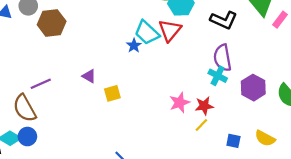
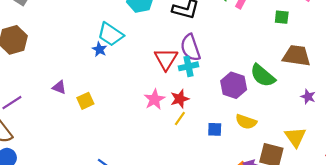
red triangle: (170, 30) -> (166, 59), moved
cyan cross: (218, 76) -> (188, 66), turned -30
purple hexagon: (253, 88) -> (234, 85), moved

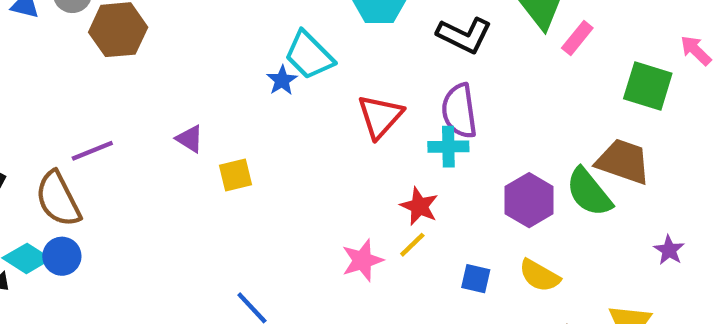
green square: (282, 17) -> (648, 86), size x1.6
brown trapezoid: (296, 56) -> (623, 162), moved
red triangle: (166, 59) -> (380, 116), moved
pink star: (154, 99) -> (362, 260), moved
red star: (180, 99) -> (419, 206), turned 30

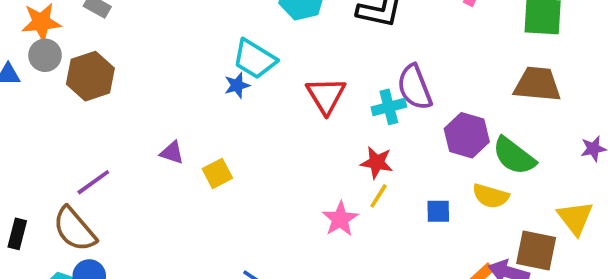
blue star: (282, 80) -> (237, 85), turned 30
purple semicircle: (459, 111) -> (415, 87), moved
green semicircle: (589, 192) -> (514, 156), moved
purple star: (669, 250) -> (593, 149), turned -30

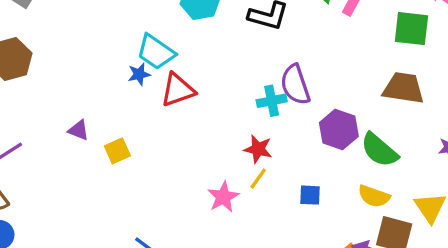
red triangle: (326, 96) -> (178, 90), moved, turned 39
yellow semicircle: (491, 196) -> (374, 196), moved

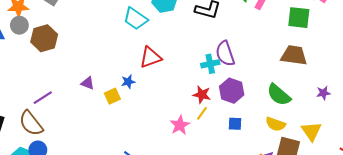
cyan trapezoid: (156, 52) -> (136, 19), moved
blue star: (139, 74) -> (128, 82), moved
purple hexagon: (339, 130) -> (232, 91), moved

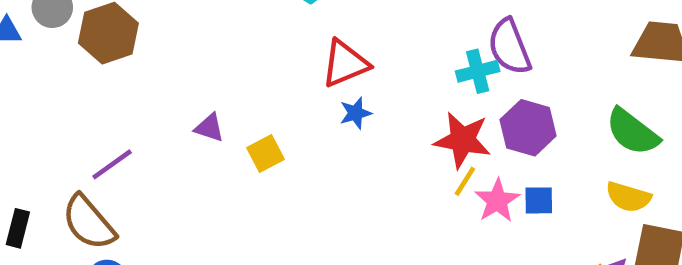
blue star: (128, 82) -> (355, 113), moved
red star: (202, 95) -> (462, 140), size x1.4
pink star: (180, 125) -> (497, 201), moved

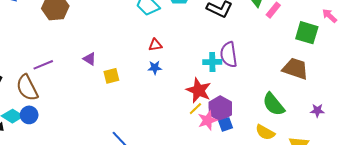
red triangle: (345, 63) -> (155, 45), size x0.6
purple hexagon: (528, 128) -> (220, 108), moved
blue square: (539, 200) -> (226, 125), turned -32

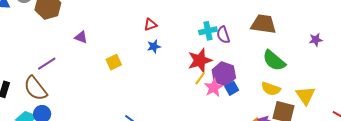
purple semicircle: (229, 55) -> (223, 35), moved, size x0.7
purple triangle: (90, 59) -> (81, 37), moved
brown trapezoid: (295, 69) -> (264, 24), moved
red star: (199, 90) -> (200, 60), turned -30
purple star: (317, 110) -> (316, 40), moved

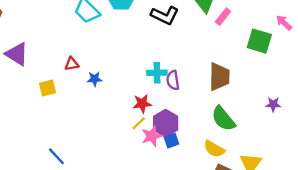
brown trapezoid: (264, 24) -> (219, 77), turned 72
red triangle: (150, 25) -> (72, 64), moved
purple triangle: (81, 37) -> (17, 54), size x1.6
red star: (200, 60) -> (142, 104), size x0.7

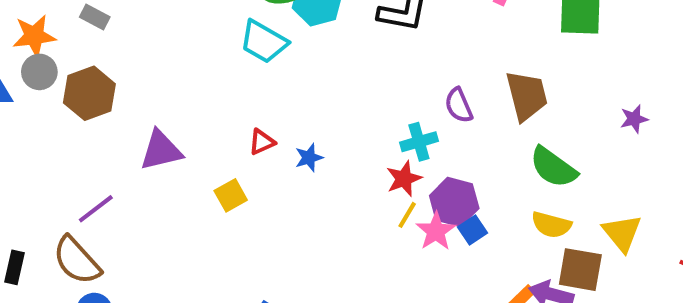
purple triangle: (17, 54) -> (161, 150), turned -30
cyan cross: (157, 73) -> (419, 142), moved
purple semicircle: (173, 80) -> (459, 105), moved

